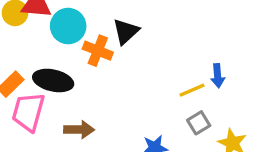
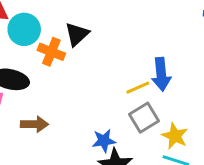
blue arrow: (218, 76) -> (161, 74), size x1.5
gray square: (199, 123) -> (144, 118), size x1.4

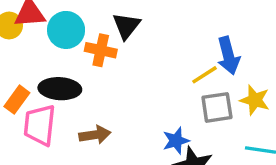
gray square: (144, 118) -> (217, 107), turned 32
yellow star: (175, 136) -> (255, 100), moved

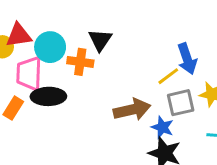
pink trapezoid: (40, 125) -> (29, 73), moved
brown arrow: (95, 135) -> (132, 110), moved, size x1.4
blue star: (176, 141) -> (162, 127), moved, turned -30

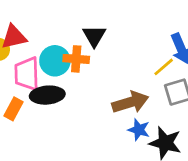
cyan circle: (50, 47) -> (55, 61), moved
blue star: (162, 127) -> (139, 130), moved

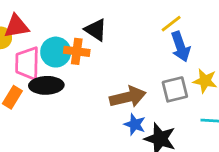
black triangle: (94, 36) -> (96, 30), turned -30
yellow line: (164, 67) -> (171, 24), moved

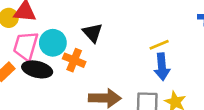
orange cross: (77, 51) -> (74, 60), moved

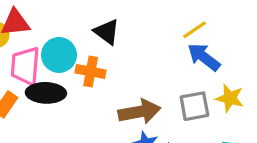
blue arrow: (162, 67) -> (204, 57), turned 144

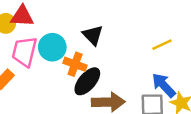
blue arrow: (204, 57) -> (164, 85), moved
black ellipse: (46, 93) -> (87, 81), moved, turned -60

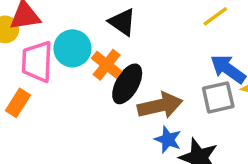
orange cross: (75, 64) -> (107, 65), turned 30

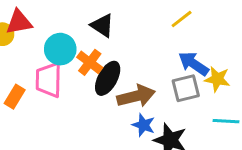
pink trapezoid: (37, 62) -> (49, 80), moved

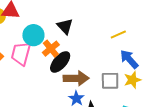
blue arrow: (194, 64) -> (129, 59), moved
yellow star: (217, 79) -> (132, 80), turned 30

